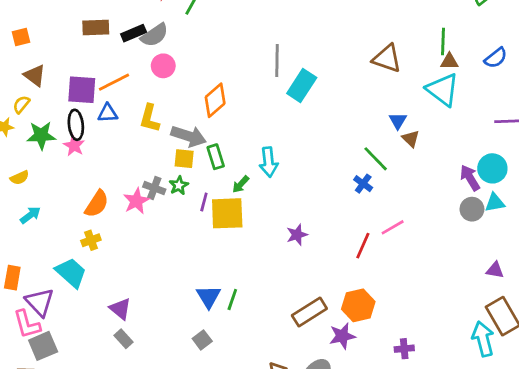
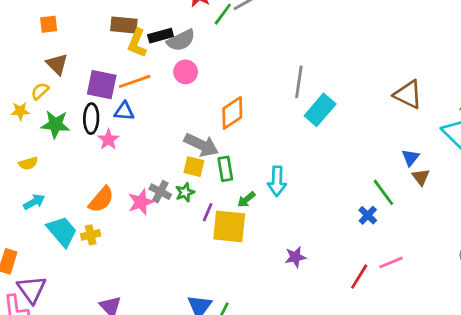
yellow L-shape: (150, 118) -> (137, 43), moved
pink star: (74, 146) -> (108, 140), moved
cyan trapezoid: (71, 273) -> (62, 231), moved

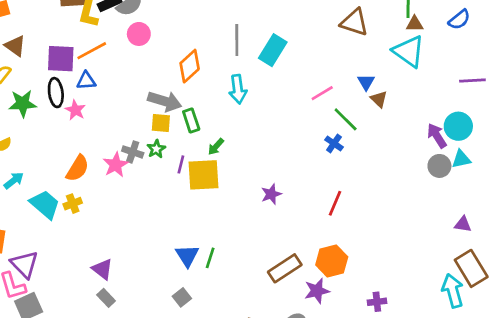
gray line: (299, 82) -> (237, 40), moved
cyan arrow: (277, 181) -> (238, 89), moved
pink line: (391, 262) -> (322, 93), moved

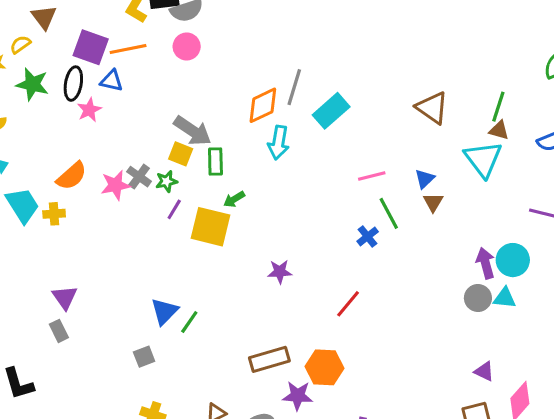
orange diamond: (190, 66) -> (263, 105), moved
purple line: (181, 164) -> (174, 209), moved

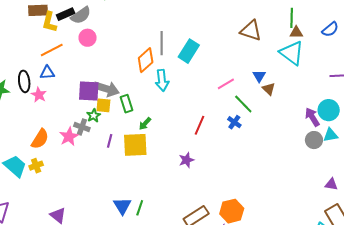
purple square: (91, 47) -> (89, 91), moved
green star: (166, 181) -> (94, 116), moved
red line: (348, 304) -> (199, 125), moved

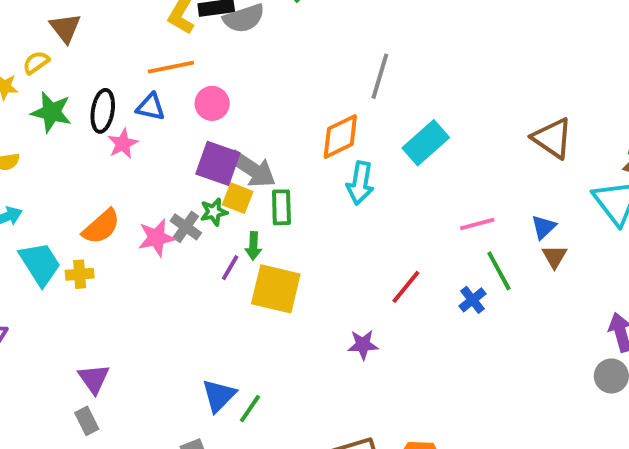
pink circle: (88, 38) -> (212, 103), moved
gray line: (162, 43) -> (380, 76), moved
green arrow: (145, 124) -> (253, 246), moved, turned -56

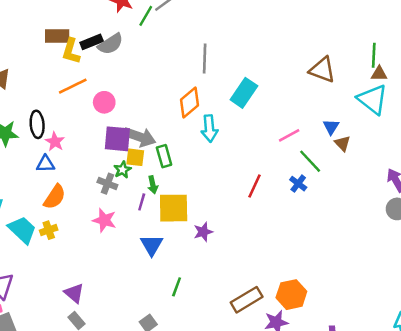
blue triangle: (151, 107) -> (45, 164), moved
pink star: (156, 238) -> (104, 220), moved, turned -30
purple star: (363, 345) -> (203, 232), moved
blue triangle: (219, 396) -> (152, 245), moved

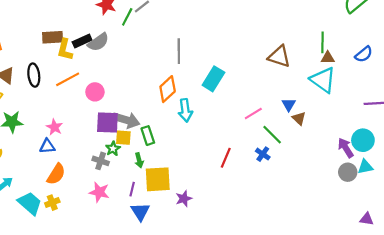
black ellipse: (37, 124) -> (34, 75), moved
purple line: (142, 202) -> (132, 189), moved

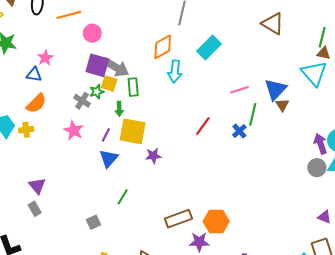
brown triangle: (279, 56) -> (273, 24), moved
blue triangle: (289, 105) -> (275, 89), size x1.6
green line: (272, 135) -> (253, 114), turned 45

